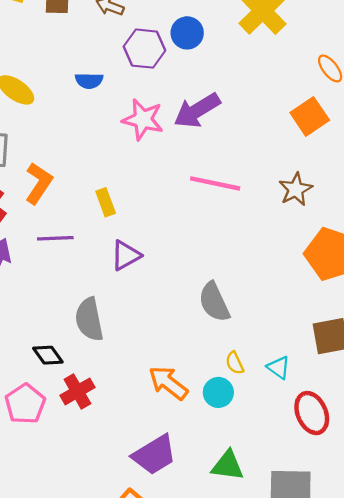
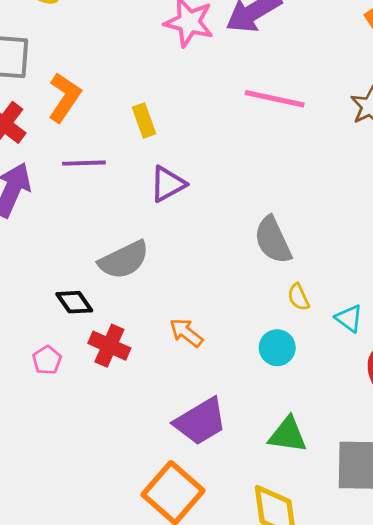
gray semicircle: (89, 319) -> (124, 260), turned -105
yellow semicircle: (235, 363) -> (298, 297), moved
orange arrow: (168, 383) -> (186, 333), moved, size x0.7
red cross: (77, 391) -> (109, 346), turned -36
pink pentagon: (25, 404) -> (47, 360), size x0.6

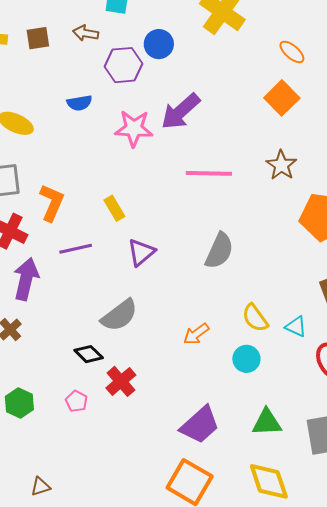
gray semicircle: (273, 240) -> (219, 251), moved, turned -120
yellow semicircle: (298, 297) -> (255, 318), size x1.4
orange arrow: (186, 333) -> (196, 334), moved, turned -64
red cross: (109, 346) -> (121, 381), turned 36

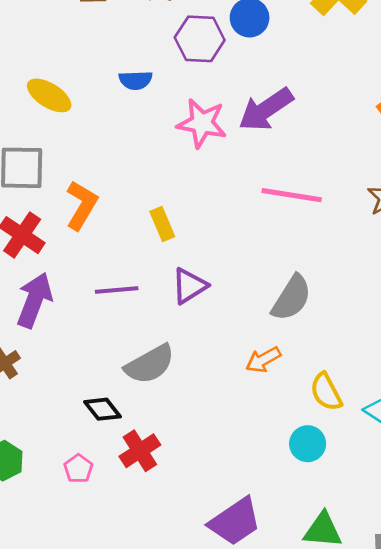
purple line: (76, 249) -> (117, 290), moved
orange arrow: (196, 334) -> (263, 360), moved

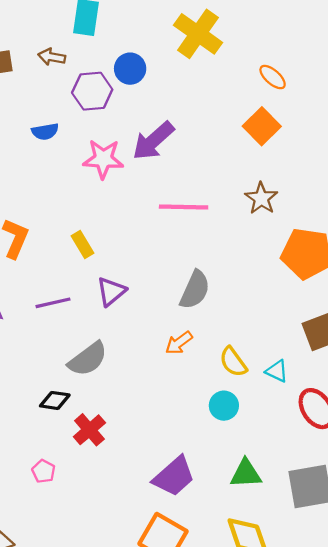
black diamond: (103, 409) -> (55, 400), turned -36
pink pentagon: (78, 469) -> (44, 471), moved

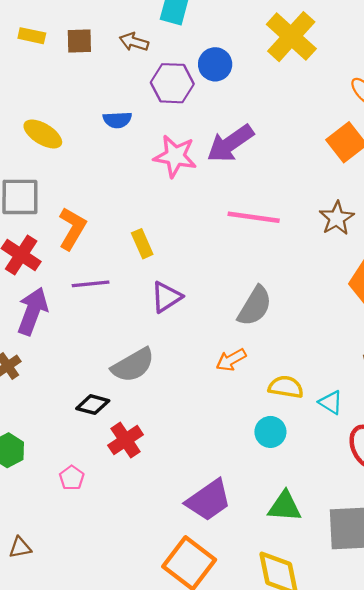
purple line: (53, 303) -> (91, 284), moved
yellow semicircle: (233, 362) -> (286, 387), turned 128

